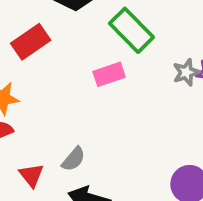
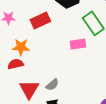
red triangle: (31, 175) -> (29, 89), size x1.5

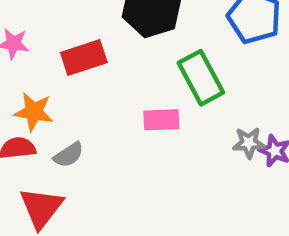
gray semicircle: (52, 85) -> (69, 155), moved

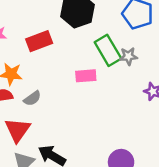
gray star: (249, 143) -> (128, 56), moved

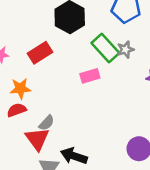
gray semicircle: (32, 98) -> (47, 123), moved

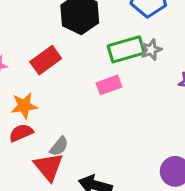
green rectangle: (105, 48) -> (126, 49), turned -60

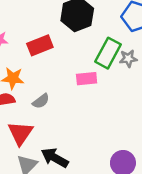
green rectangle: (126, 49) -> (108, 53), turned -60
gray semicircle: (59, 146) -> (41, 101), moved

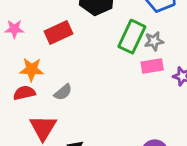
pink rectangle: (87, 79) -> (152, 66), moved

